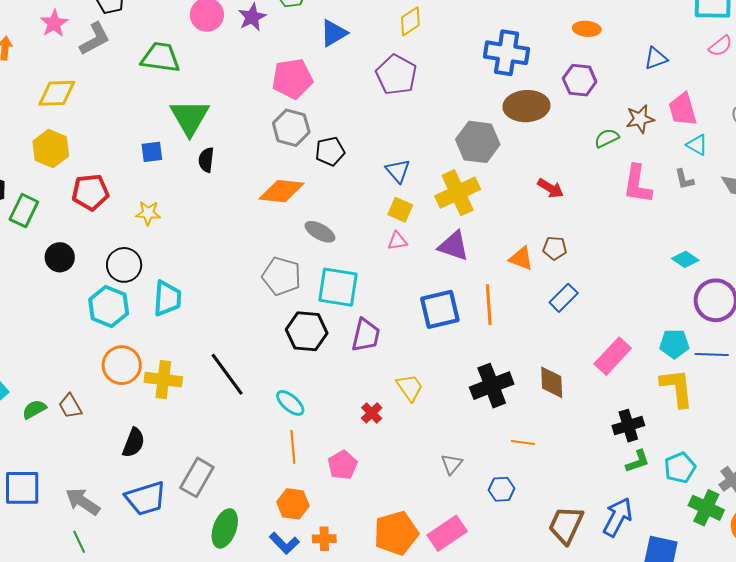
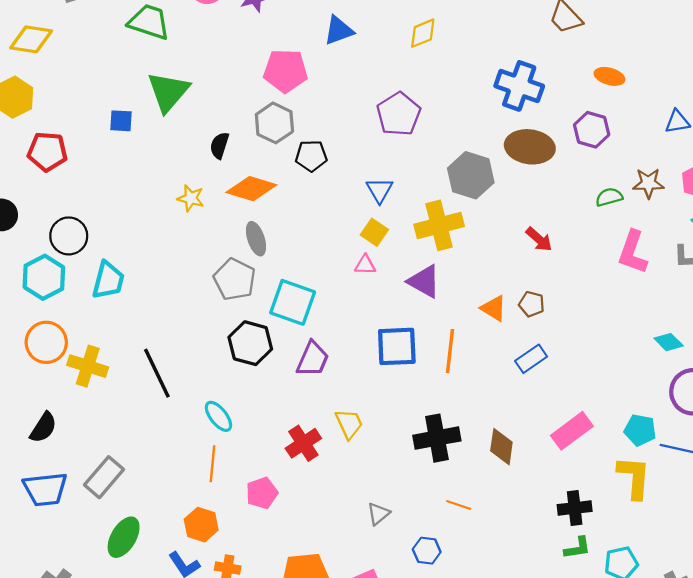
purple pentagon: (396, 75) -> (399, 114), moved
black semicircle: (206, 160) -> (219, 145), moved
yellow star: (148, 213) -> (191, 198), moved
gray ellipse: (320, 232) -> (256, 239), moved, turned 32
red cross: (372, 413) -> (303, 443), size x1.5

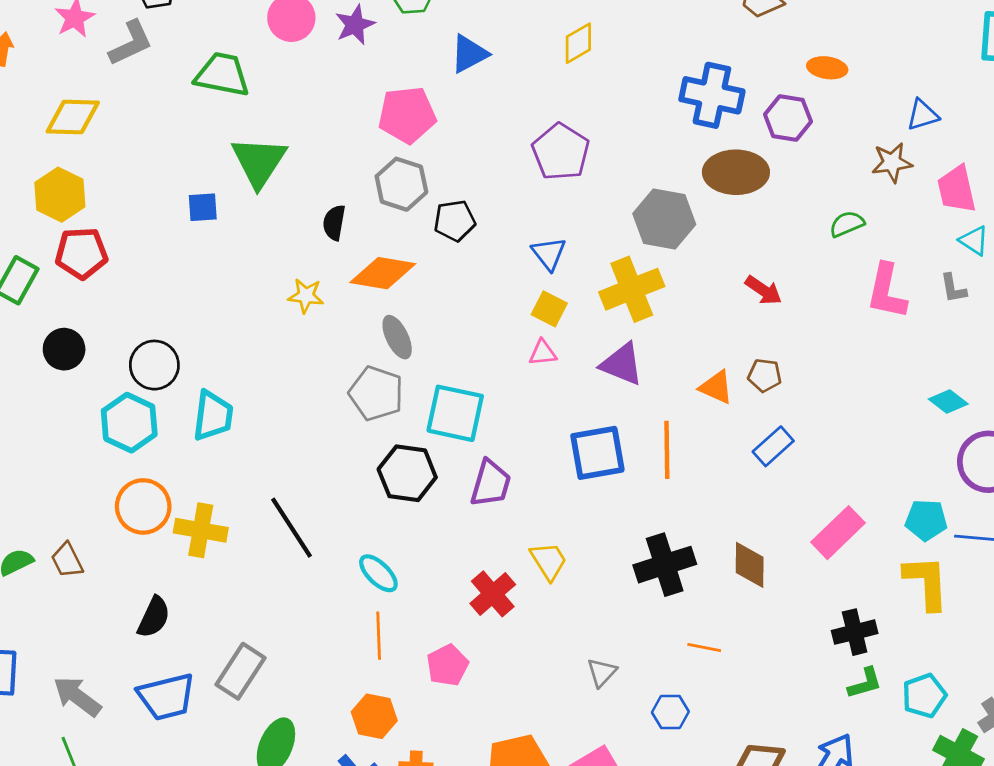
purple hexagon: (592, 130) -> (788, 118), moved
red pentagon: (47, 152) -> (81, 253), moved
brown star: (648, 183) -> (892, 162), moved

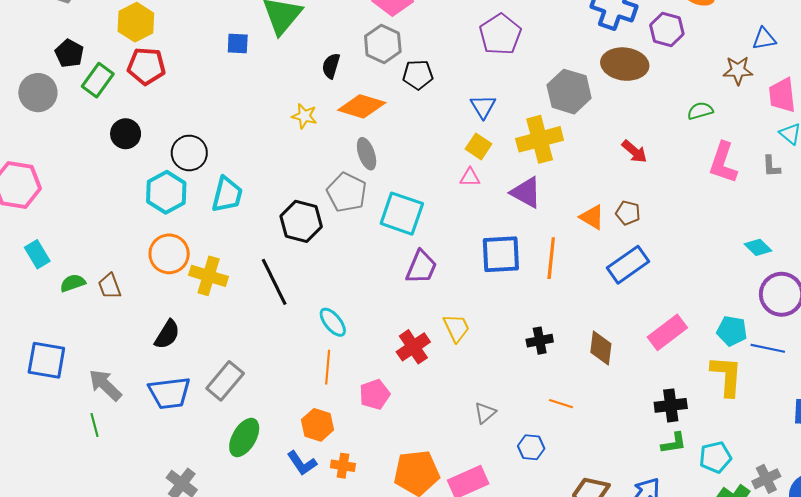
blue rectangle: (773, 446) -> (628, 265), size x1.4
black hexagon: (407, 473) -> (301, 221), moved
black cross: (665, 565) -> (540, 341), size x0.6

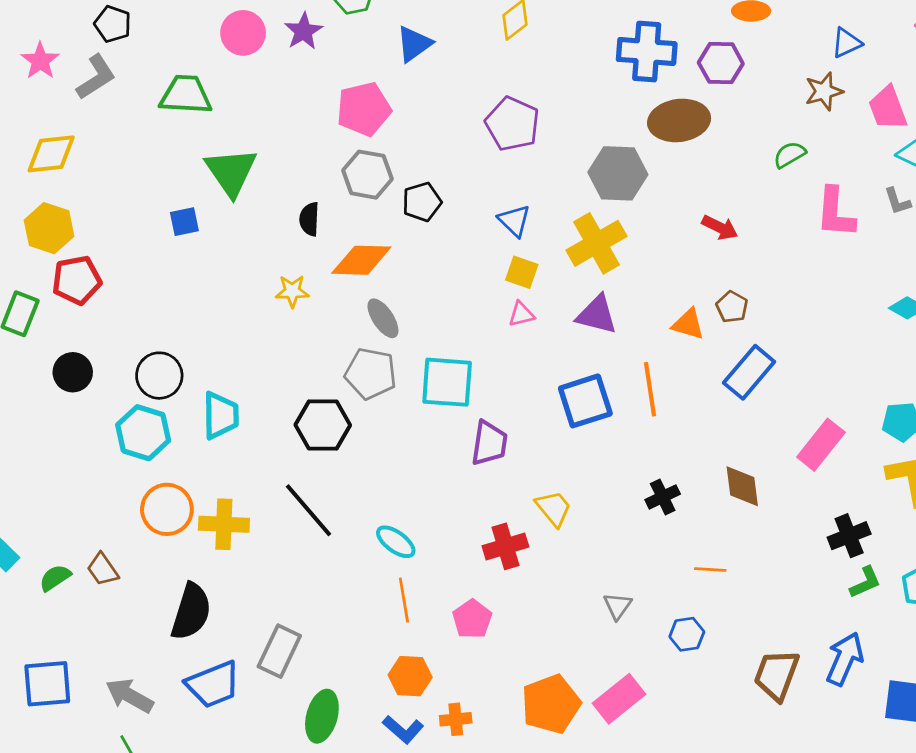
brown pentagon: (628, 213) -> (732, 307), turned 30
black semicircle: (167, 334) -> (191, 612), size x1.4
red cross: (413, 347) -> (505, 546), turned 32

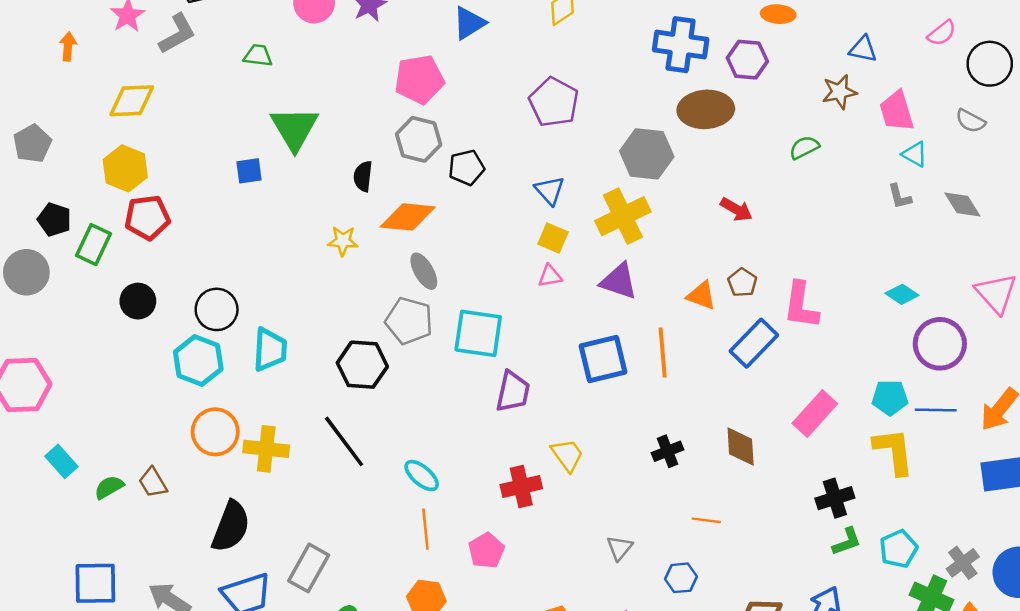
blue triangle: (846, 43) -> (863, 49), turned 32
green trapezoid: (186, 95) -> (258, 55), size x0.6
pink L-shape: (835, 213) -> (801, 305), moved

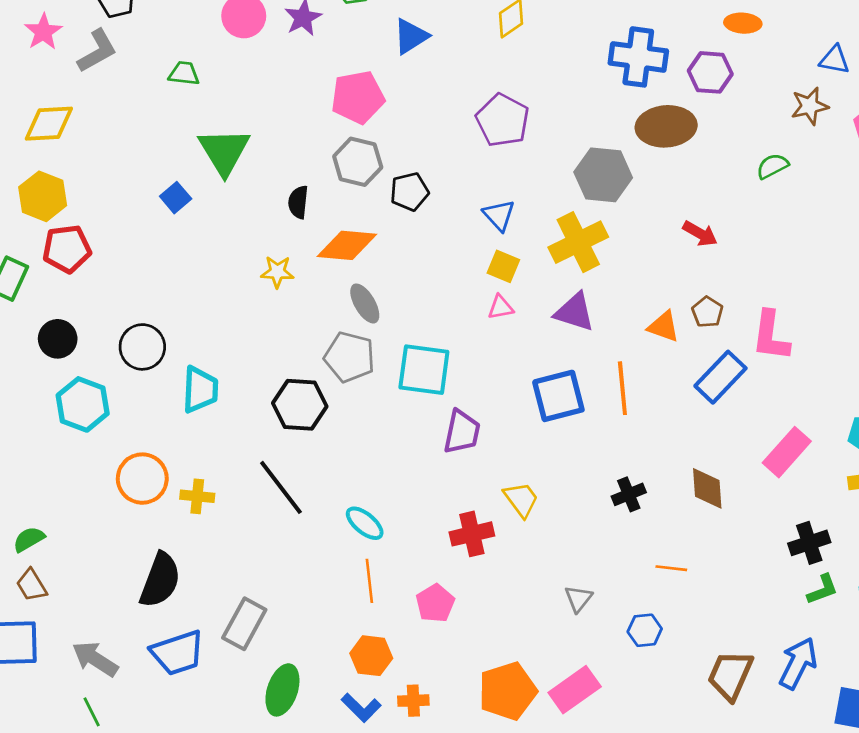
blue square: (249, 171) -> (176, 198), turned -32
cyan hexagon: (198, 360) -> (83, 404), moved
yellow cross: (266, 449) -> (197, 496), size x0.7
brown trapezoid: (153, 483) -> (31, 585), moved

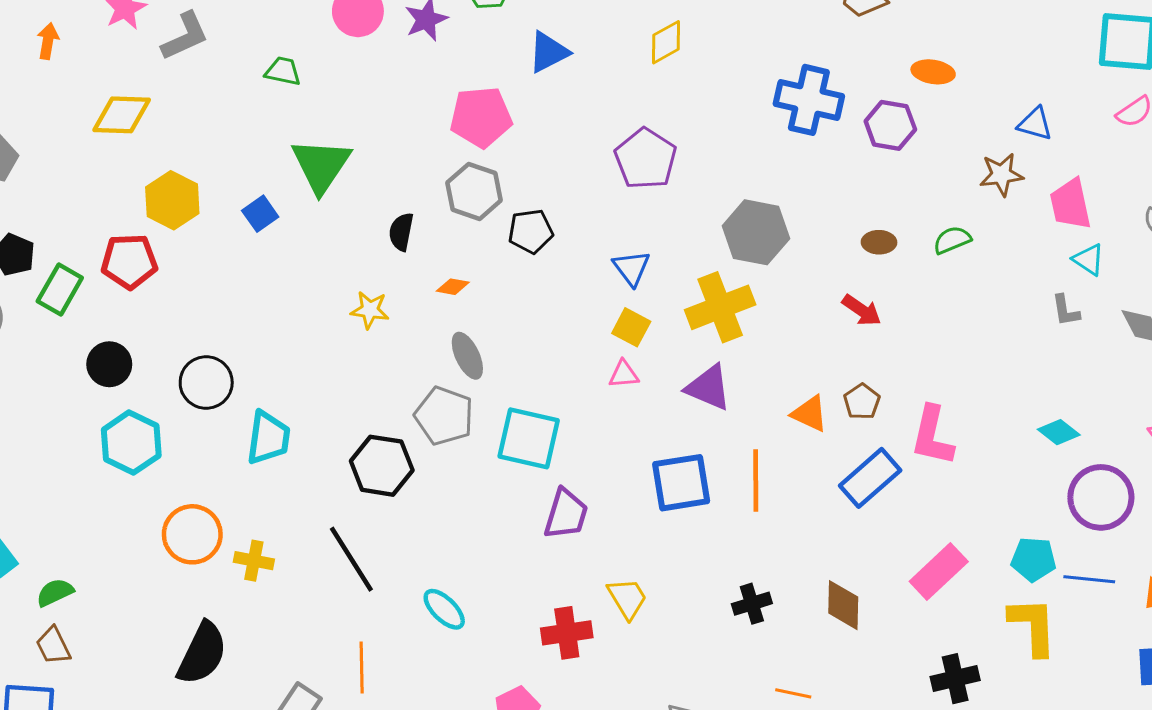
brown ellipse: (666, 126) -> (879, 242), moved, size x0.5
yellow hexagon: (43, 196) -> (172, 200), moved
orange diamond: (347, 245) -> (453, 287), size x0.5
orange line: (369, 581) -> (362, 668), moved

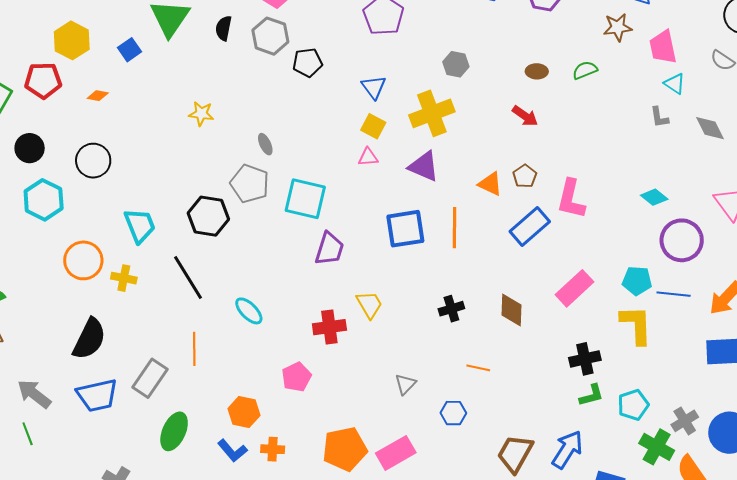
black semicircle: (401, 232) -> (224, 28), moved
gray hexagon: (756, 232) -> (456, 64), size x0.6
orange diamond: (453, 287) -> (98, 96), moved
gray ellipse: (467, 356) -> (265, 144), size x0.7
cyan trapezoid: (268, 438) -> (140, 226), moved, turned -30

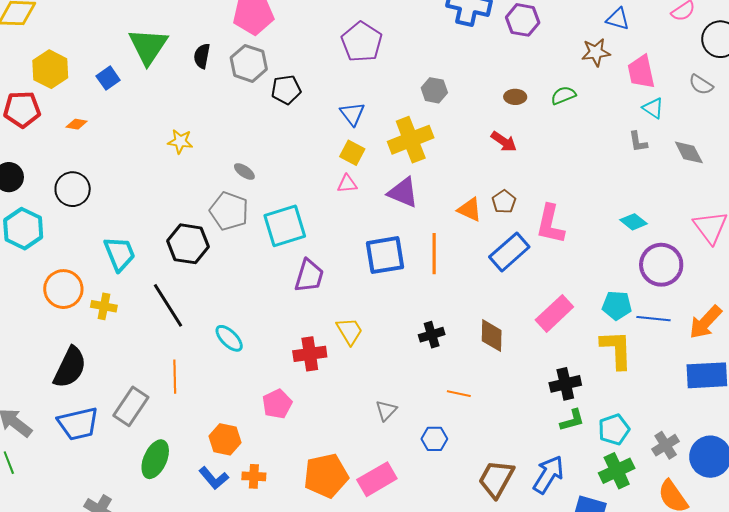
gray ellipse: (265, 144) -> (244, 171), turned -30
cyan square: (305, 199) -> (285, 226), turned -30
green cross: (657, 447) -> (617, 471), moved, turned 36

